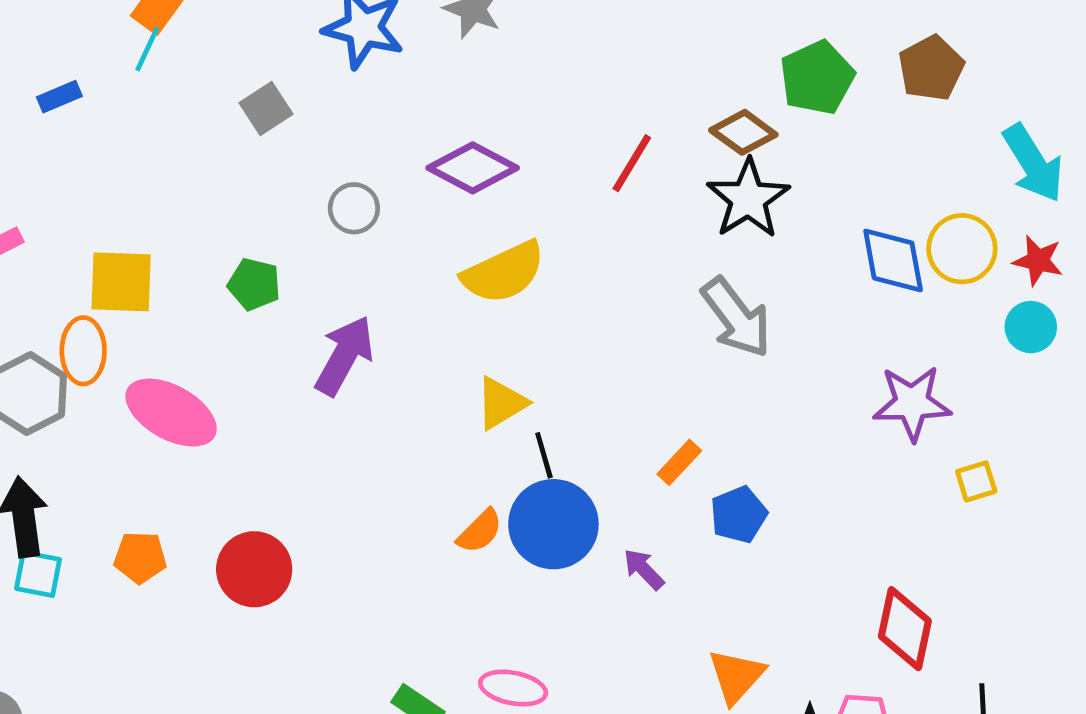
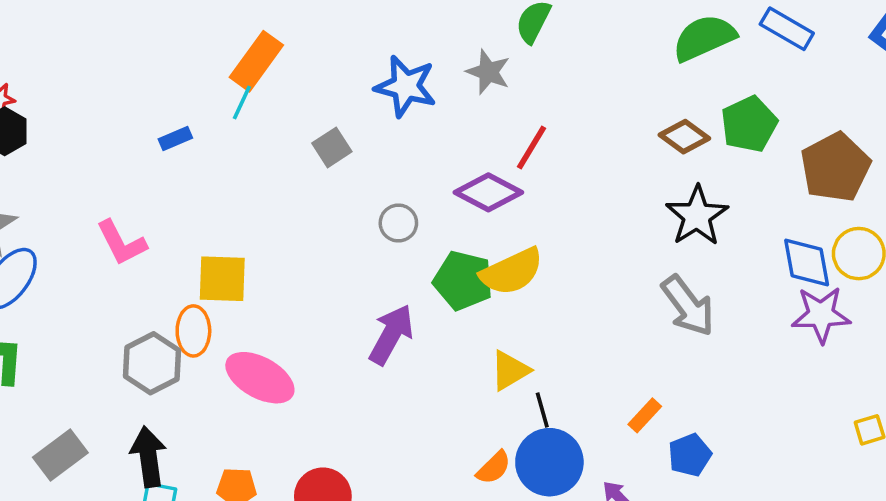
brown pentagon: (931, 68) -> (835, 167), moved, size x1.4
brown diamond: (743, 132) -> (684, 137), moved
red line: (632, 163) -> (531, 147), moved
green pentagon: (254, 284) -> (463, 281), moved, size x1.5
purple star: (912, 403) -> (821, 315), moved

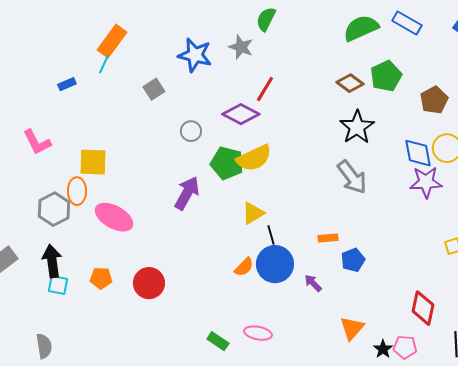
brown pentagon: (835, 167) -> (434, 100), size x0.7
orange rectangle: (645, 415) -> (328, 238), turned 42

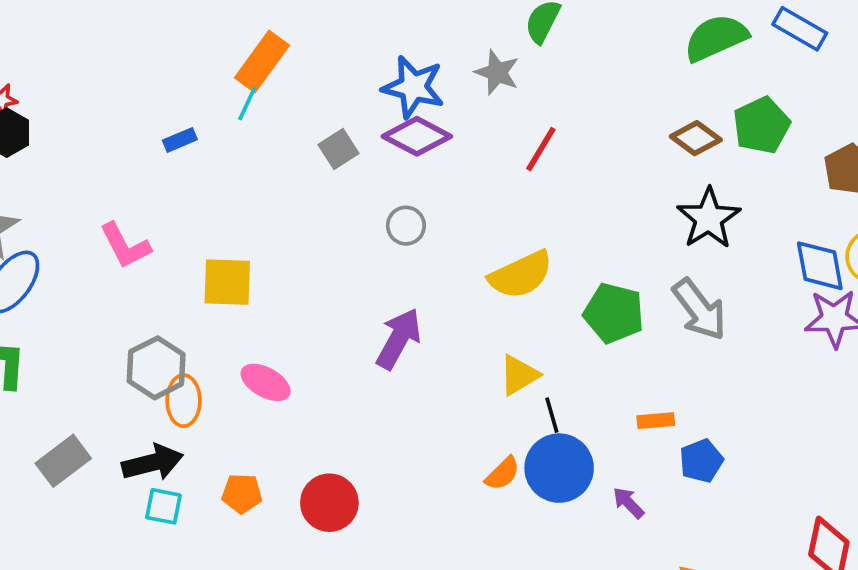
purple diamond: (241, 114) -> (417, 136), moved
green pentagon: (227, 163) -> (614, 313), moved
orange ellipse: (77, 191) -> (184, 401), moved
pink ellipse: (114, 217) -> (266, 382), size x0.7
black arrow: (52, 261) -> (153, 463), turned 84

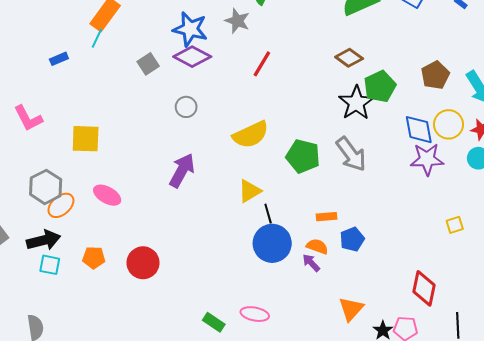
green pentagon: (761, 125) -> (380, 86), moved
orange ellipse: (184, 401) -> (61, 205), turned 48
orange semicircle: (503, 474) -> (317, 246), moved, turned -115

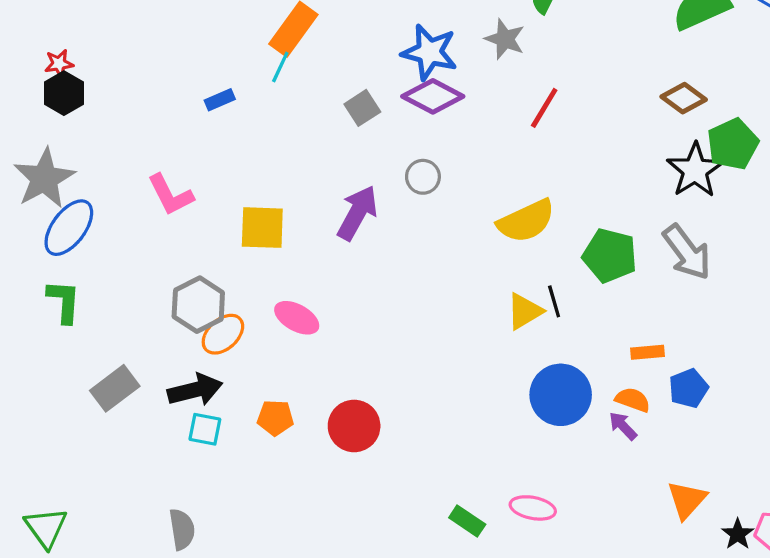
purple arrow: (182, 171) -> (357, 213), moved
black line: (268, 214) -> (554, 301), moved

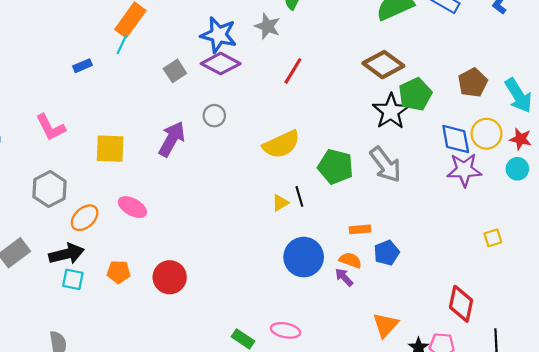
brown diamond: (684, 98) -> (383, 65), size x1.4
gray hexagon: (198, 305) -> (49, 189), moved
yellow triangle: (525, 311) -> (280, 203), size x0.7

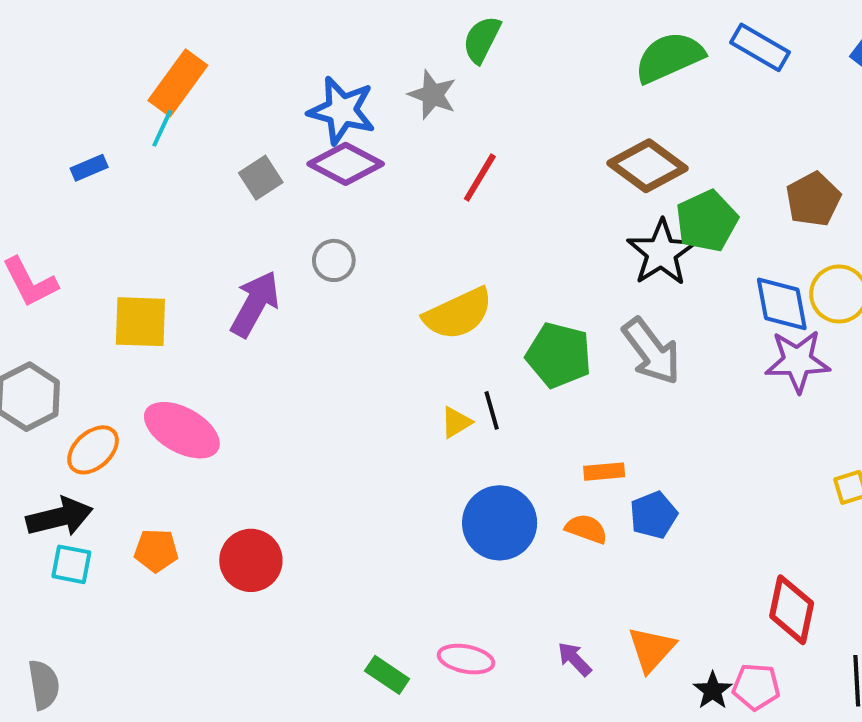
pink ellipse: (132, 207) -> (182, 430), size x1.4
purple arrow: (344, 277) -> (575, 659), moved

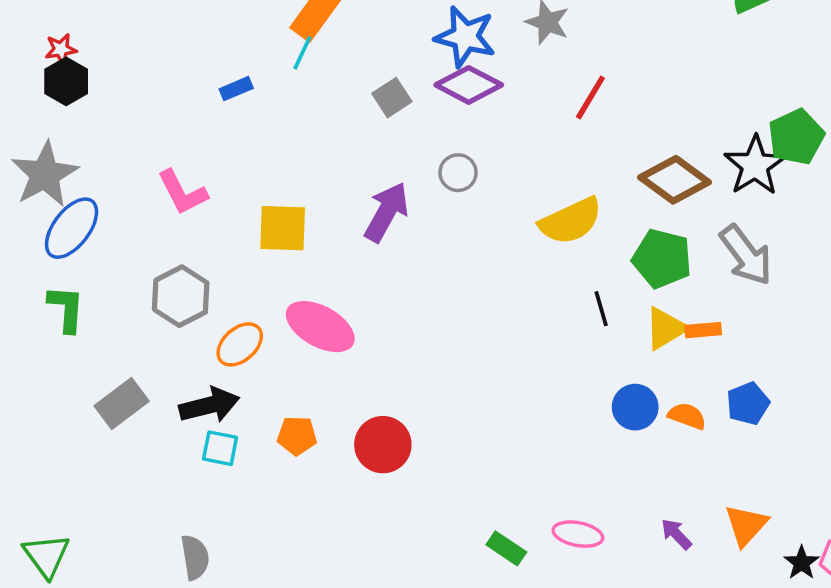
brown diamond: (648, 166) -> (675, 180), moved
yellow triangle: (456, 422) -> (666, 328), moved, size x1.5
orange rectangle: (604, 472) -> (703, 330), moved
blue circle: (500, 523) -> (635, 407), moved, size x0.7

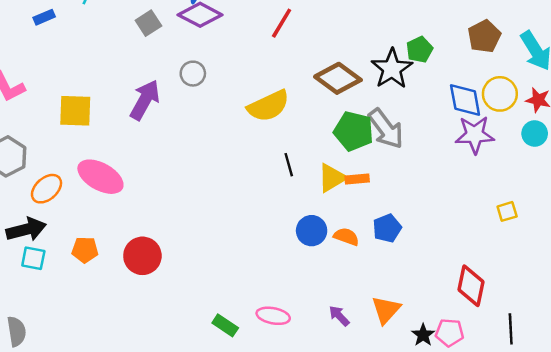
green pentagon: (796, 137) -> (419, 50), size x0.7
green pentagon: (662, 259) -> (354, 131), moved

